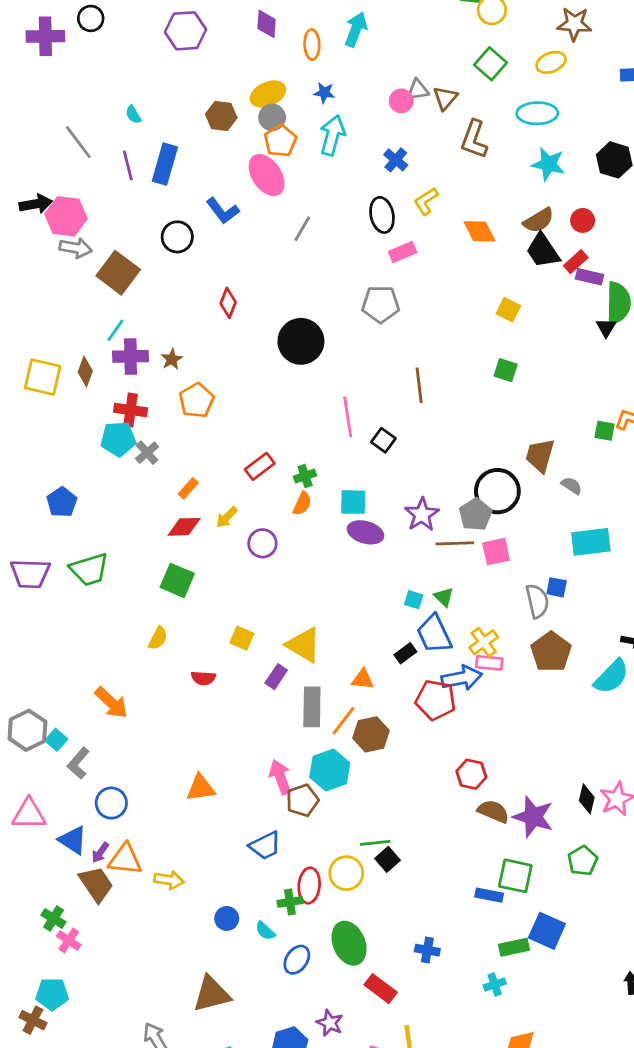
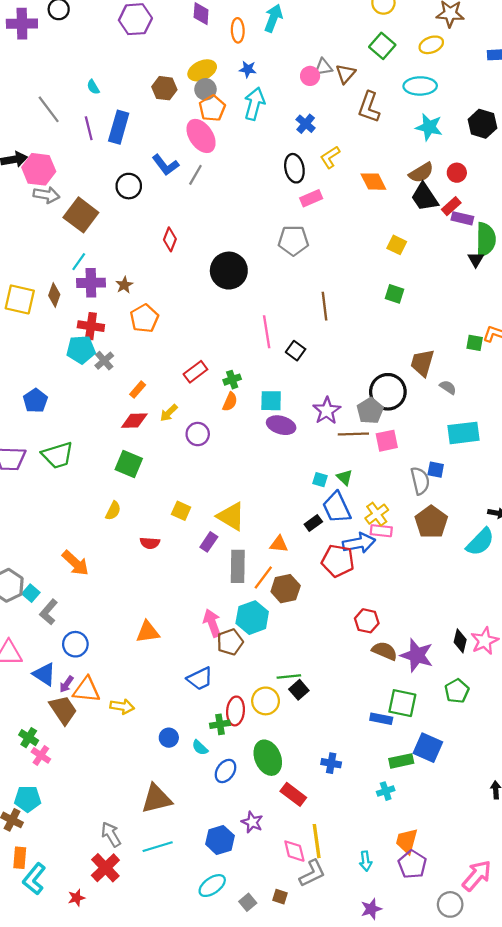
gray line: (302, 229) -> (195, 175), moved

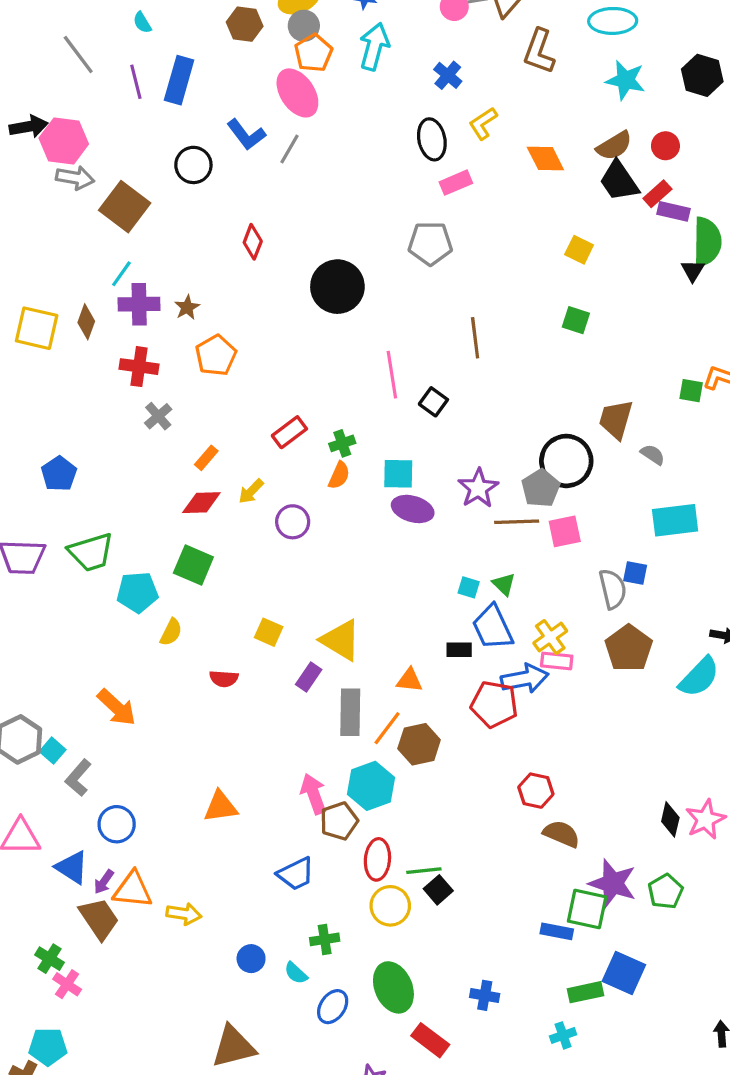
cyan pentagon: (81, 350) -> (137, 592), moved
black rectangle: (313, 523) -> (459, 650), turned 36
purple star: (417, 655) -> (613, 883), moved
red ellipse: (236, 711) -> (377, 859), moved

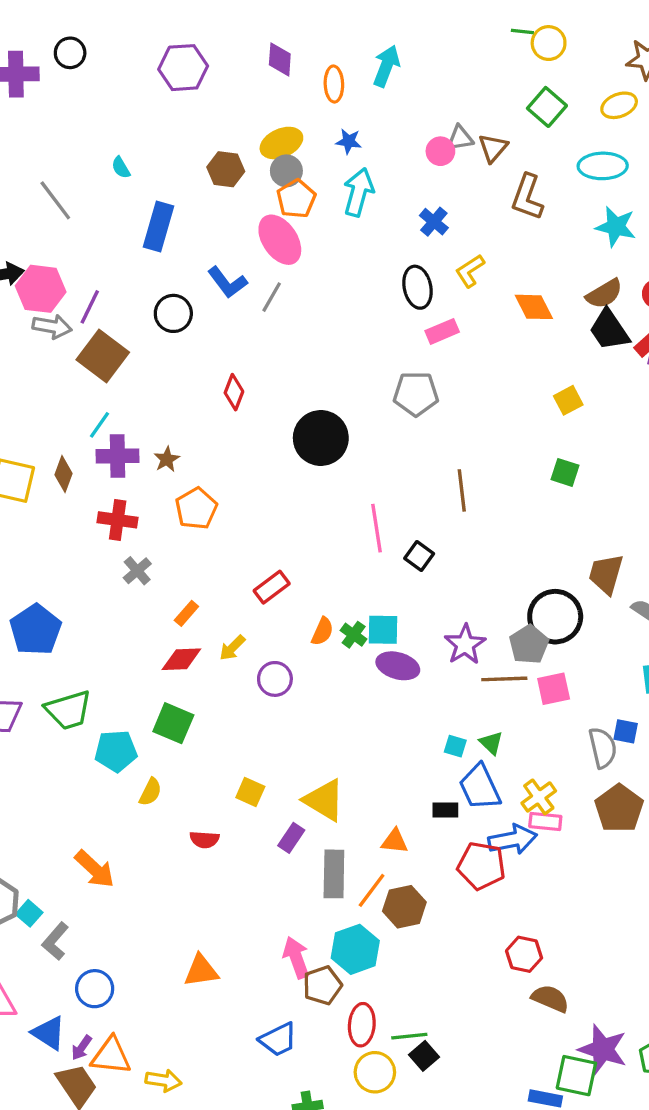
purple line: (136, 82) -> (90, 307), moved, turned 40
yellow square: (579, 250) -> (568, 400), turned 36
green cross: (342, 443) -> (354, 635), moved, turned -35
blue pentagon: (59, 474) -> (36, 630), size x1.4

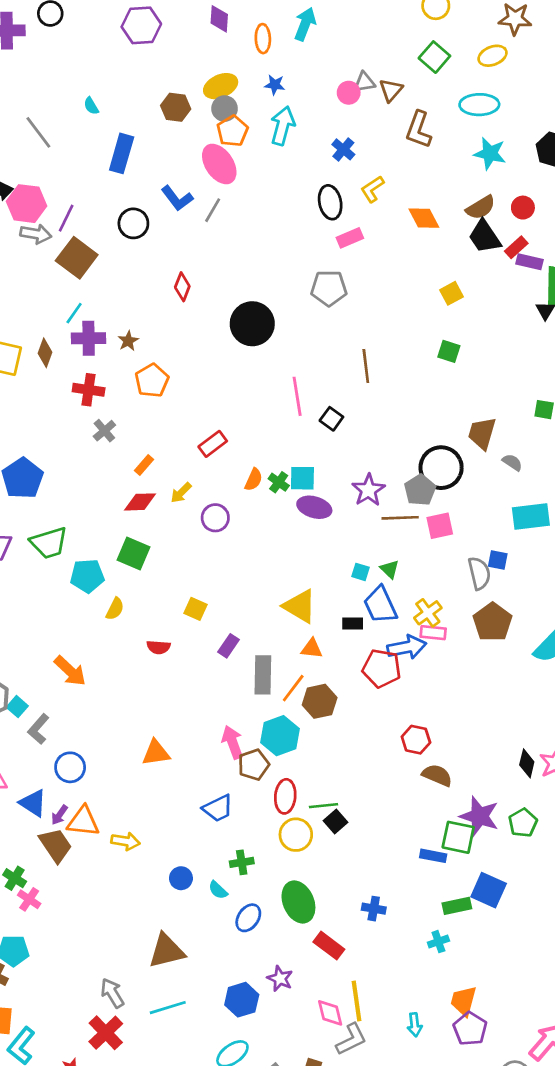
yellow triangle: (324, 800) -> (300, 606), moved

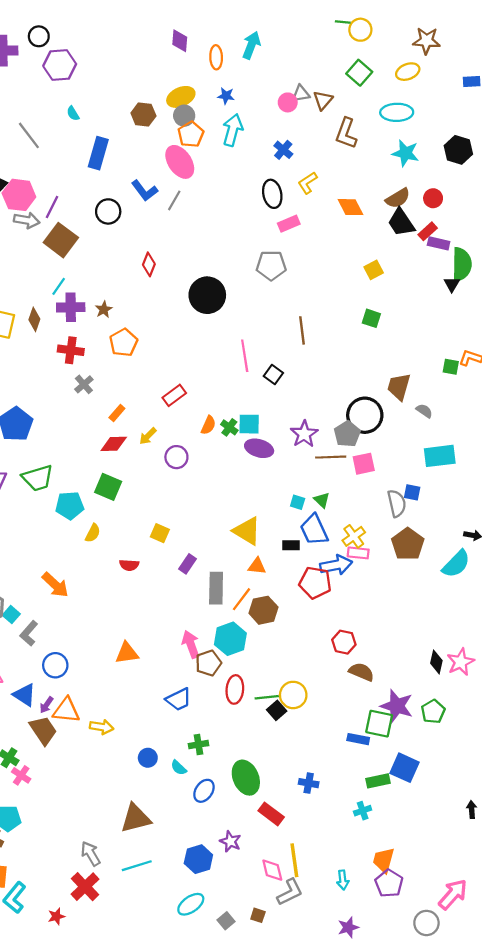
purple hexagon: (141, 25) -> (60, 65), moved
yellow circle: (296, 835) -> (293, 695), moved

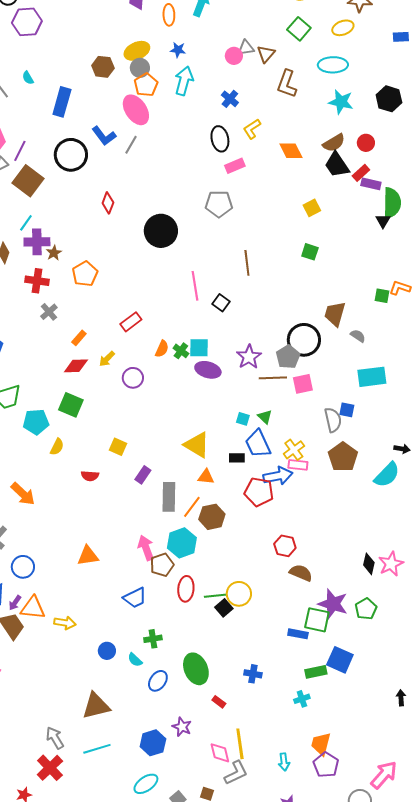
cyan semicircle: (73, 113) -> (28, 78), moved
black circle: (108, 211) -> (71, 155), size x1.4
brown star: (104, 309) -> (54, 253), moved
red rectangle: (271, 814) -> (219, 702), size x0.6

